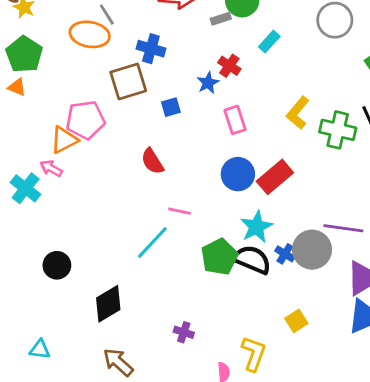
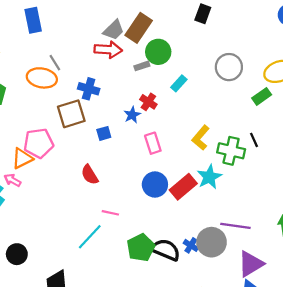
cyan star: (256, 227) -> (209, 177), moved

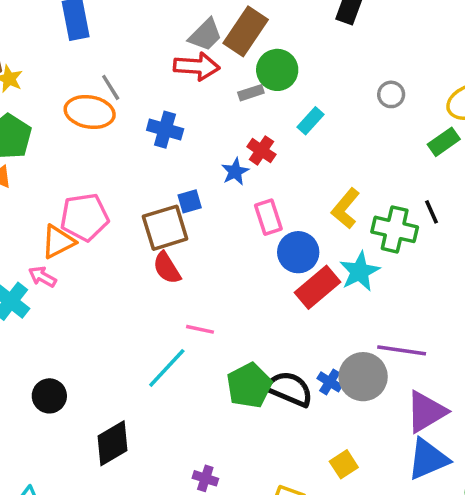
gray circle: (229, 67) -> (391, 94), size x0.6
brown square: (71, 114) -> (165, 228), moved
blue circle: (155, 185) -> (298, 252), moved

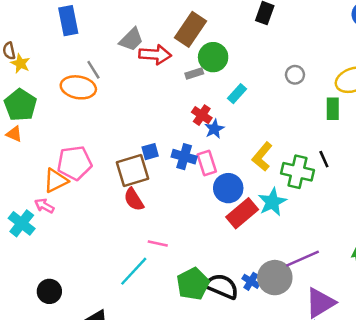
gray trapezoid: (205, 35) -> (131, 39), moved
blue cross: (165, 130) -> (184, 157), moved
green rectangle: (444, 142) -> (333, 109), turned -55
blue star: (235, 172) -> (214, 129), moved
purple line: (402, 350) -> (303, 259), turned -32

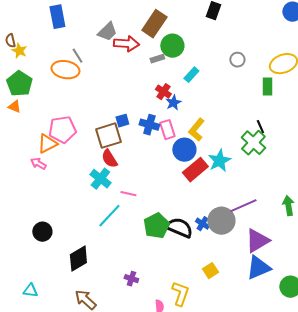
yellow L-shape: (262, 157) -> (196, 130), moved
green cross: (297, 172) -> (253, 143), moved, turned 30
cyan cross: (22, 223) -> (100, 179), moved

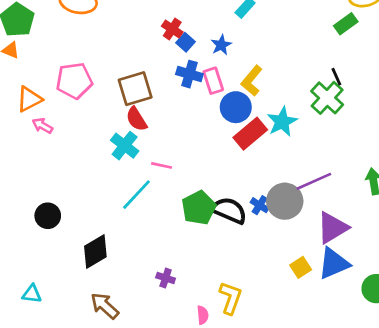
green rectangle: (267, 87) -> (346, 24), turned 54
red cross: (163, 92) -> (172, 29), moved
blue square: (122, 121) -> (185, 42), moved, turned -32
orange triangle: (47, 144) -> (29, 99), moved
yellow square: (210, 271) -> (301, 267), moved

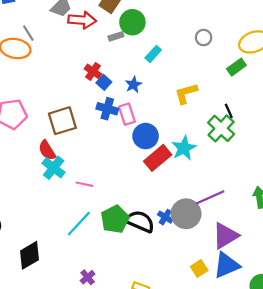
yellow L-shape: (252, 81) -> (186, 93), moved, turned 35
red semicircle: (136, 119) -> (47, 150), moved
cyan line: (136, 195) -> (79, 224), moved
purple cross: (166, 278) -> (88, 277), turned 32

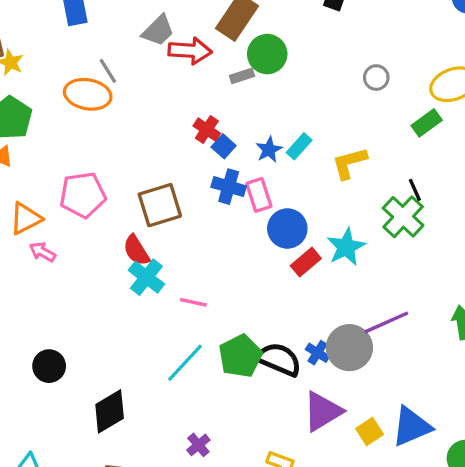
cyan rectangle: (153, 54) -> (299, 146), moved
red rectangle: (158, 158) -> (306, 262), size x0.7
purple triangle: (225, 236) -> (323, 411), moved

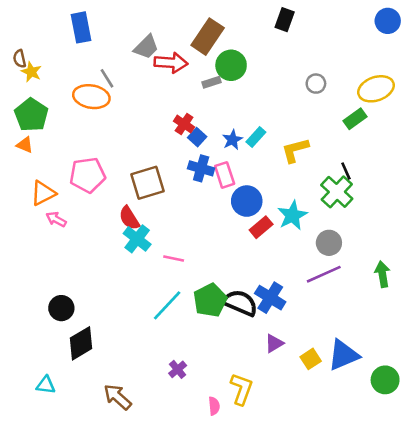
gray circle: (349, 348) -> (329, 243), moved, size x0.7
blue cross: (318, 353) -> (270, 298), size x1.6
black diamond: (110, 411) -> (81, 343), moved
purple triangle: (323, 411) -> (274, 343), size x0.6

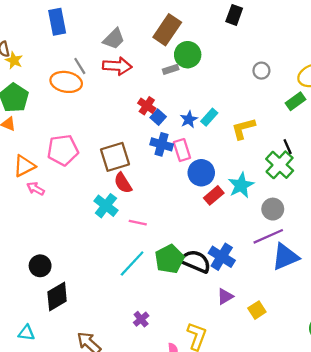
red arrow: (171, 63) -> (117, 66), moved
red semicircle: (129, 218) -> (123, 183), moved
blue triangle: (343, 355) -> (285, 257), moved

